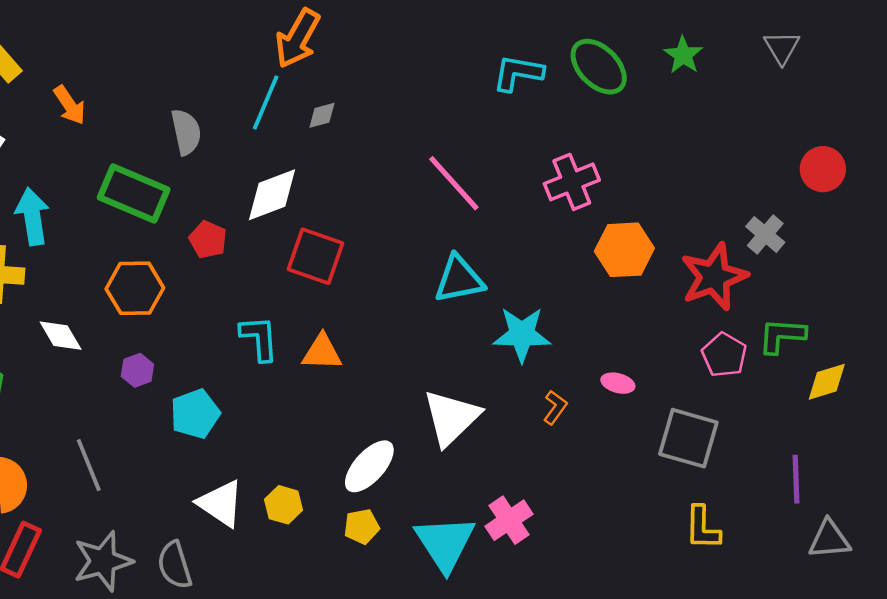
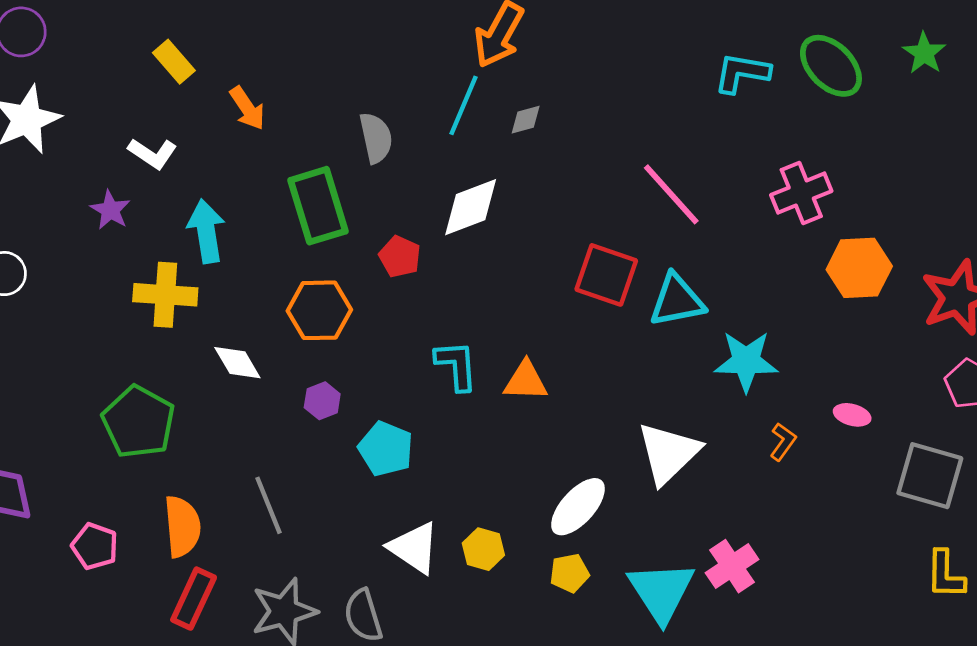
green rectangle: (134, 193) -> (318, 206), turned 50
red square: (316, 256) -> (606, 275), moved
cyan pentagon: (195, 414) -> (386, 449), turned -30

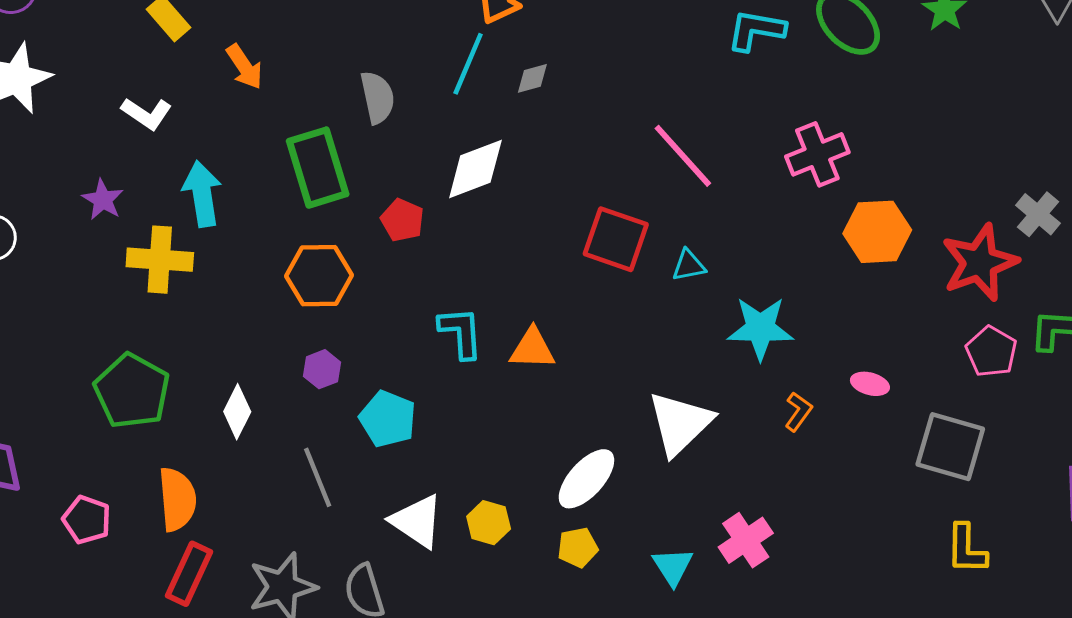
purple star: (110, 210) -> (103, 200), moved
cyan triangle: (677, 300) -> (689, 265), size x0.6
white diamond: (237, 363) -> (237, 412), moved, turned 57
gray line: (268, 505) -> (318, 477), moved
cyan triangle: (661, 592) -> (673, 566), size x0.6

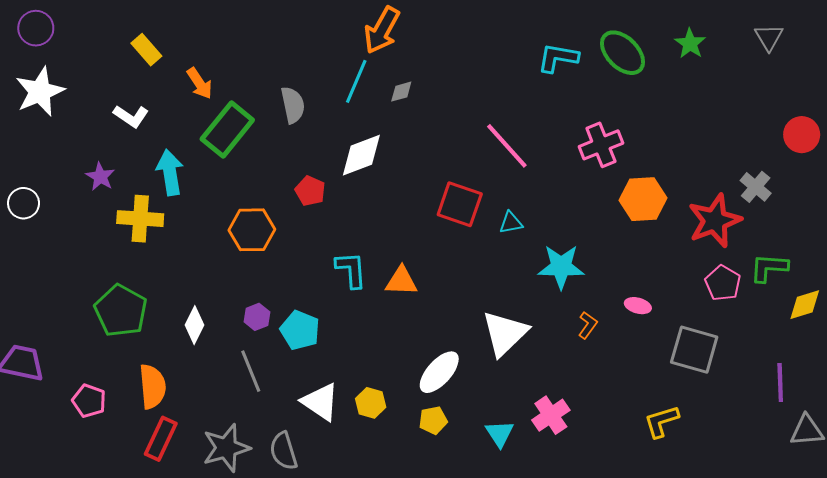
green rectangle: (318, 168) -> (227, 129), moved, turned 56
purple hexagon: (322, 369) -> (257, 317), moved
yellow L-shape: (966, 549) -> (661, 421), moved, turned 72

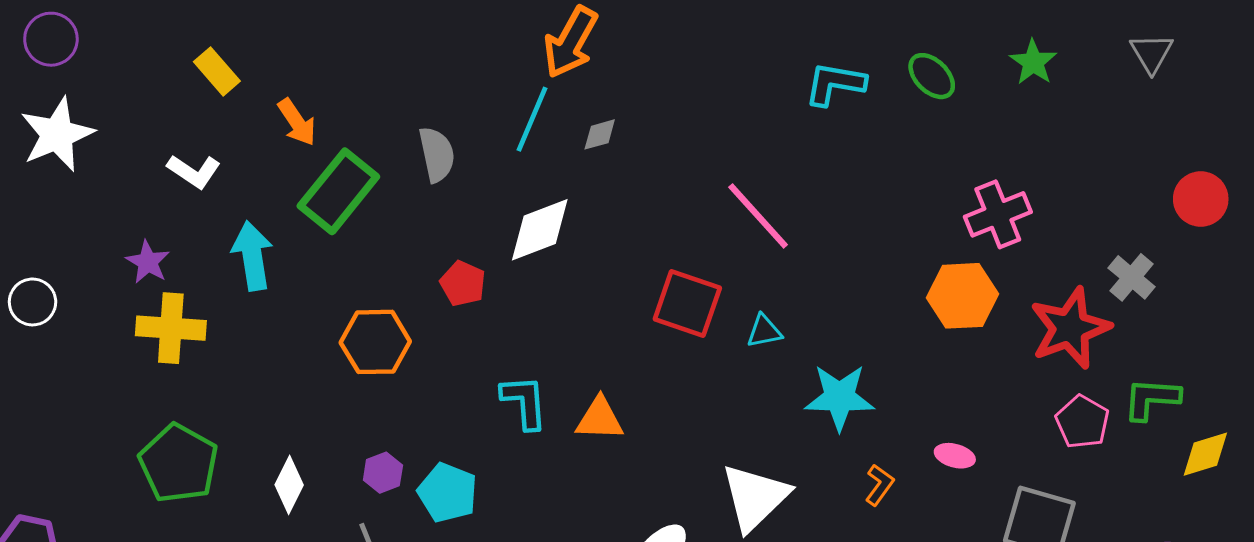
green ellipse: (622, 53) -> (932, 76), size x0.7
pink cross: (601, 145) -> (998, 214), moved
yellow cross: (140, 219) -> (171, 328), moved

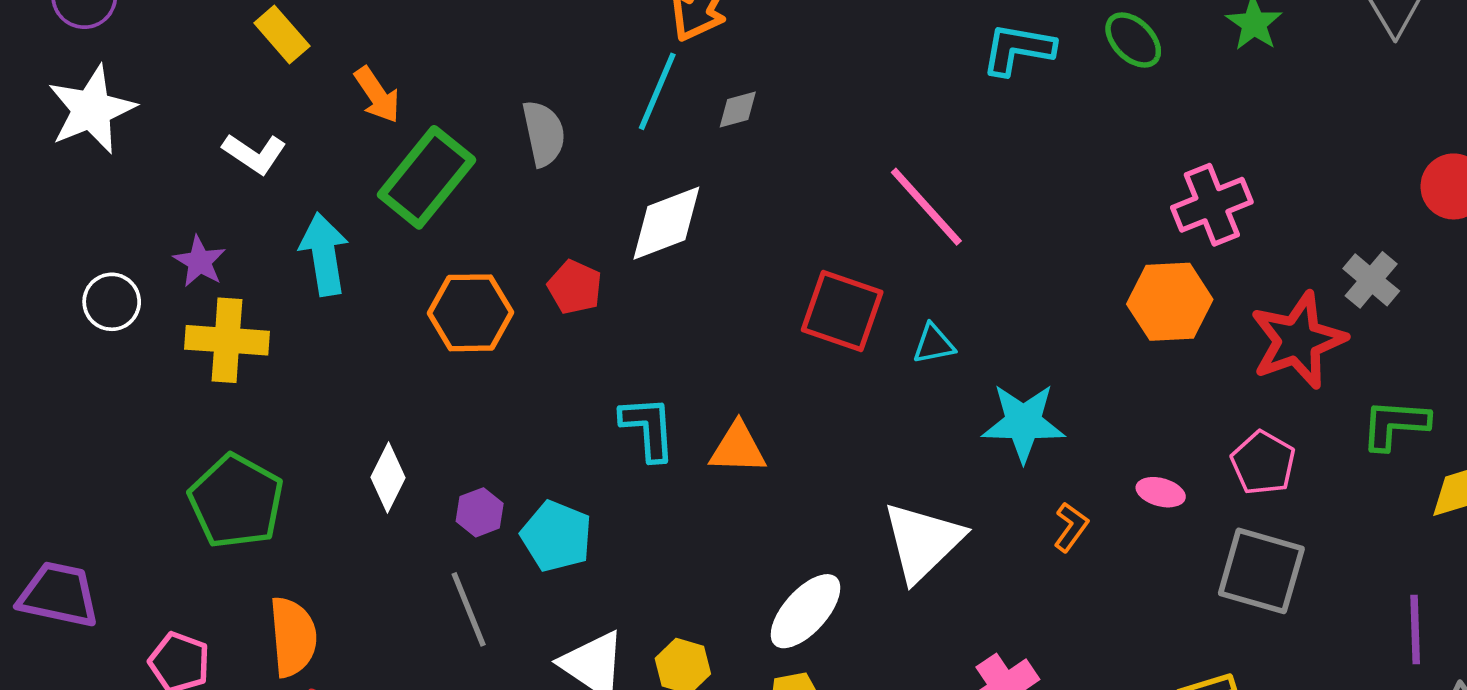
white circle: (33, 302) -> (112, 302), moved
orange hexagon: (375, 342) -> (470, 313), moved
pink pentagon: (1082, 422) -> (1263, 463), moved
white diamond: (289, 485) -> (388, 478), moved

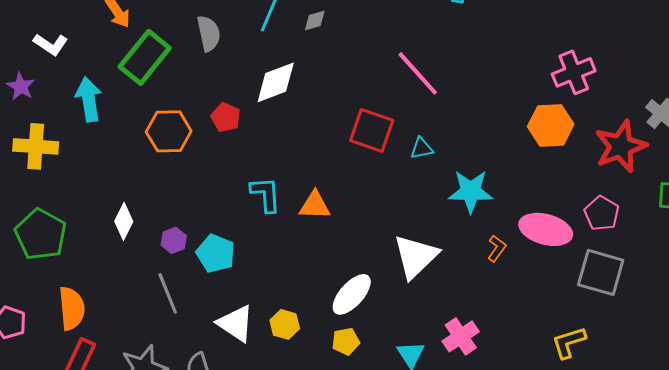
purple star: (200, 262) -> (21, 86), moved
pink ellipse: (1161, 492) -> (546, 229), size x2.0

